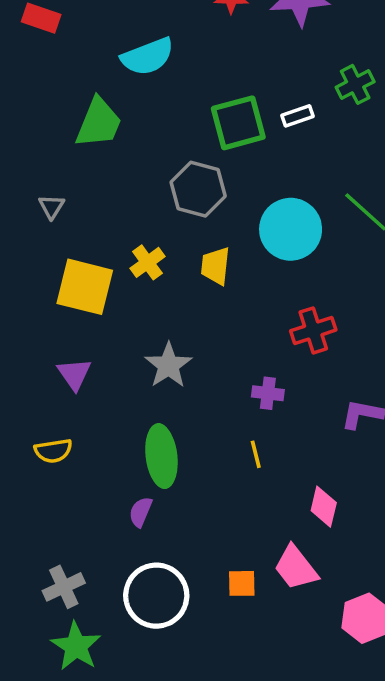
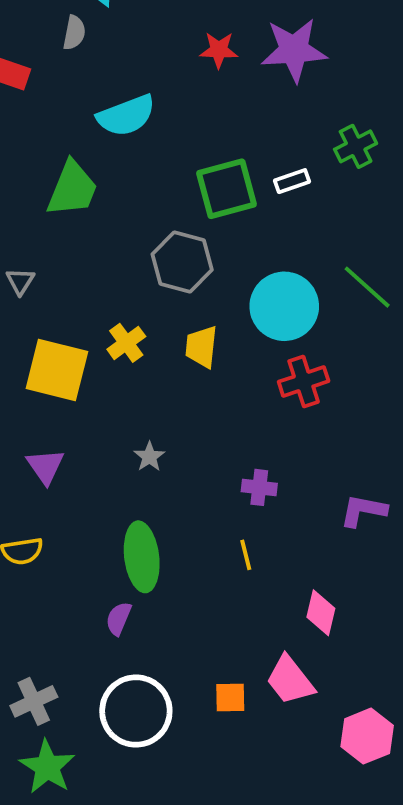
red cross: (313, 330) -> (304, 381), moved
gray star: (168, 365) -> (149, 457), size x0.6

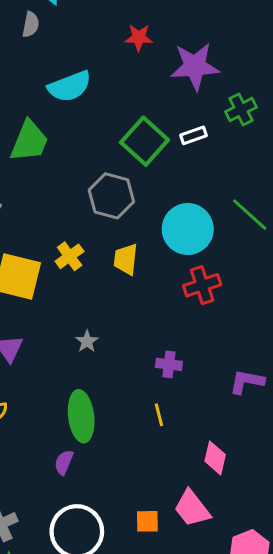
purple star: (294, 50) -> (195, 66), moved
green square: (226, 189) -> (145, 141), turned -33

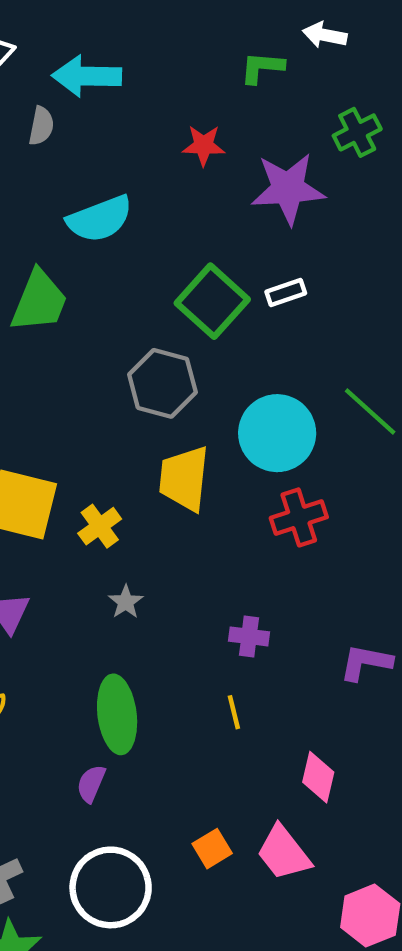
green cross: (241, 109) -> (357, 132), moved
yellow cross: (70, 256) -> (100, 526), moved
yellow trapezoid: (126, 259) -> (184, 479), size x1.4
orange square: (147, 521) -> (212, 849), moved, turned -30

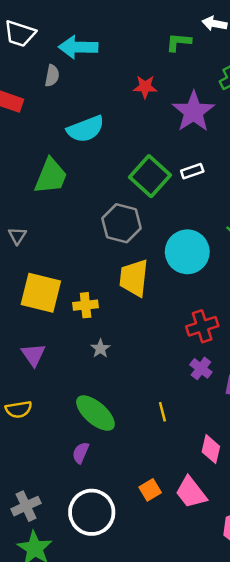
purple star: (288, 189) -> (193, 112), turned -30
red cross: (299, 517) -> (202, 326), moved
yellow cross: (100, 526) -> (86, 305), turned 30
purple cross: (249, 636) -> (201, 368), moved, turned 30
green ellipse: (117, 714) -> (95, 413), turned -42

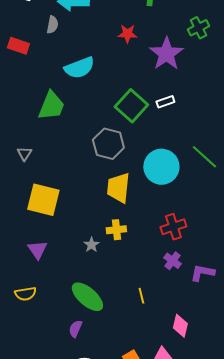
yellow cross: (86, 305) -> (116, 230), moved

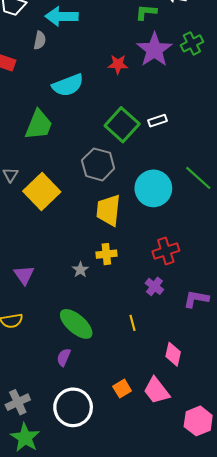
red star: (127, 34) -> (118, 64), moved
purple star: (166, 54) -> (154, 50), moved
yellow square: (43, 200) -> (42, 192), moved, turned 32
purple cross: (172, 261) -> (154, 286), moved

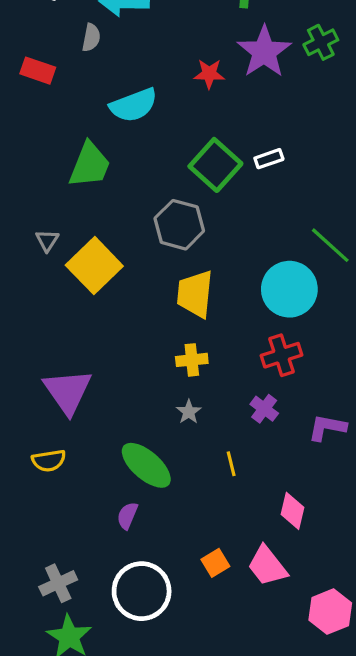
cyan circle: (153, 188) -> (289, 289), moved
gray star: (80, 270) -> (189, 412), moved
purple triangle: (24, 275) -> (68, 391), size x1.6

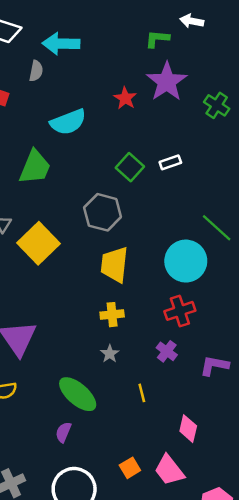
green cross: (321, 42) -> (217, 105), moved, turned -30
red star: (209, 74) -> (125, 98), turned 30
green square: (215, 165) -> (130, 167), size x0.7

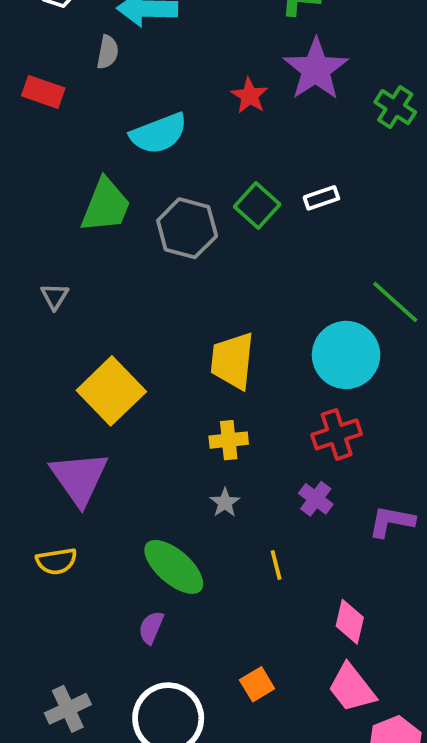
gray hexagon: (103, 212) -> (187, 228), moved
yellow square: (38, 243) -> (111, 391), moved
pink trapezoid: (169, 470) -> (352, 688), moved

